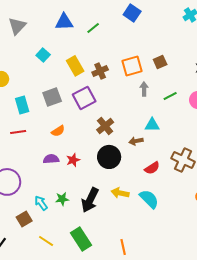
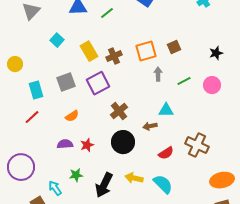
red line: (18, 132) -> (32, 117), turned -35
green star: (62, 199) -> (76, 175), moved

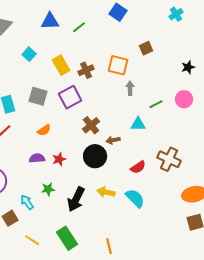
brown square: (174, 47) -> (146, 48), moved
orange square: (146, 51) -> (118, 65), turned 30
green line: (184, 81) -> (156, 104), moved
gray square: (66, 82) -> (38, 96), turned 36
brown arrow: (150, 126) -> (113, 140), moved

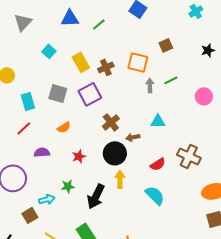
black star: (188, 67) -> (208, 50), moved
green line: (156, 104) -> (171, 80), moved
purple semicircle: (37, 158) -> (42, 152), moved
yellow arrow: (106, 192) -> (120, 179), moved, turned 78
cyan arrow: (27, 202) -> (47, 199), turned 112

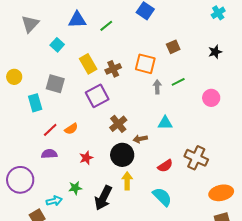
cyan cross: (196, 11) -> (218, 13), moved
cyan square: (49, 51) -> (57, 45), moved
gray square: (58, 93) -> (55, 84), moved
red line: (24, 128) -> (50, 130), moved

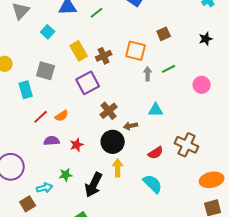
purple semicircle: (49, 154) -> (52, 141), moved

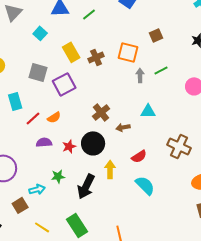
purple square: (88, 83) -> (64, 84), moved
cyan rectangle: (26, 90) -> (15, 101), moved
black circle: (113, 142) -> (93, 143), moved
red semicircle: (156, 153) -> (139, 156), moved

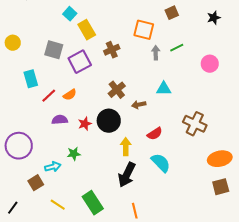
cyan square: (40, 33) -> (70, 14), moved
brown cross: (96, 57) -> (112, 50), moved
black arrow: (86, 186) -> (127, 175), moved

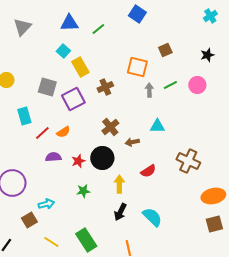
pink circle: (210, 64) -> (197, 85), moved
green star: (74, 154) -> (83, 191), moved
cyan semicircle: (161, 163) -> (152, 217), moved
black arrow: (127, 175) -> (120, 212), size x0.7

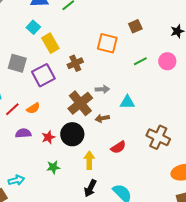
gray arrow: (149, 90) -> (102, 89), moved, turned 88
brown cross: (110, 127) -> (80, 103), size x1.4

